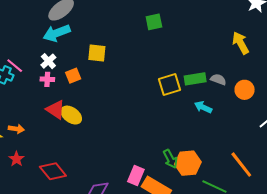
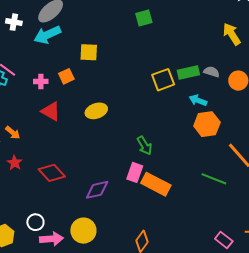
white cross: (48, 61) -> (14, 22), moved, turned -35
yellow ellipse: (71, 115) -> (96, 111), moved, turned -50
orange arrow: (16, 129) -> (13, 133), turned 35
green arrow: (170, 159) -> (145, 146), moved
orange hexagon: (188, 163) -> (207, 124), moved

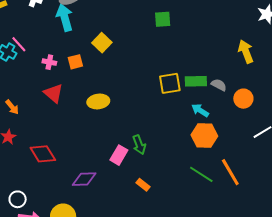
cyan arrow: (47, 35) -> (65, 18), turned 88
yellow square: (89, 52) -> (102, 43), turned 30
pink rectangle: (135, 172) -> (119, 155), moved
green line: (214, 179) -> (201, 174), moved
orange rectangle: (156, 184) -> (143, 185), size x0.5

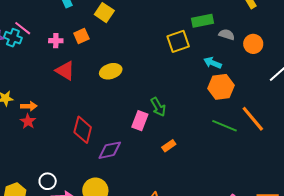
green rectangle: (196, 81) -> (202, 21), moved
orange arrow: (12, 107) -> (29, 106), moved, turned -42
red diamond: (43, 154) -> (83, 130), moved, turned 56
orange rectangle: (143, 185) -> (169, 146), turned -64

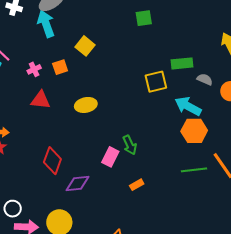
pink cross: (56, 41) -> (34, 69), turned -32
cyan arrow: (213, 63) -> (188, 106), size x1.5
red triangle: (65, 71) -> (41, 100), turned -30
green line: (224, 126) -> (194, 170), turned -35

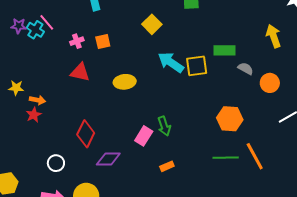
yellow square: (85, 46) -> (152, 24), moved
cyan arrow: (188, 106) -> (171, 62), moved
white circle: (13, 209) -> (56, 163), moved

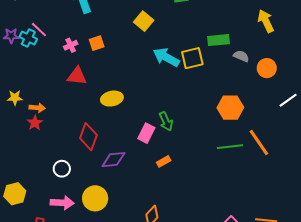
yellow ellipse: (125, 82) -> (112, 99), moved
orange rectangle: (167, 166) -> (164, 161), moved

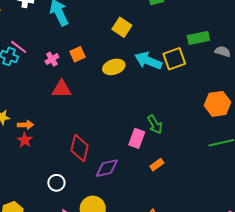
yellow ellipse: (112, 99) -> (114, 67), moved

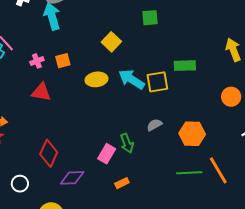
gray semicircle: (223, 51) -> (154, 125), moved, turned -56

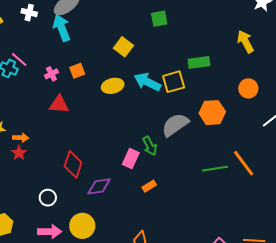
gray semicircle: (154, 125) -> (175, 125), size x1.8
orange hexagon: (192, 134) -> (212, 113), moved

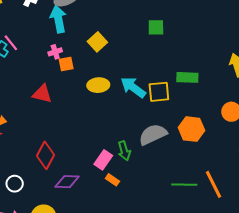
yellow square: (123, 47) -> (97, 42), moved
pink cross: (51, 74) -> (55, 52), moved
orange rectangle: (149, 186) -> (112, 180), moved, turned 56

